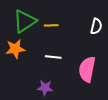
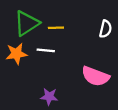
white line: (53, 57) -> (46, 50), moved
pink semicircle: (87, 69) -> (95, 76), turned -80

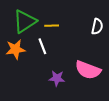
white line: (46, 50) -> (42, 46), turned 63
purple star: (49, 97) -> (57, 78), moved

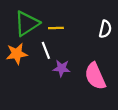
pink semicircle: (88, 70) -> (95, 76), turned 45
purple star: (57, 78) -> (62, 68), moved

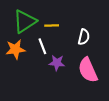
white semicircle: (105, 29) -> (84, 37), moved

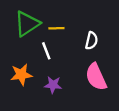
orange star: (15, 49) -> (21, 75), moved
purple star: (57, 63) -> (53, 85), moved

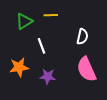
green triangle: (27, 24) -> (24, 21), size x0.7
yellow line: (56, 28) -> (51, 15), moved

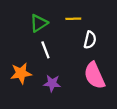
yellow line: (51, 15) -> (73, 19), moved
green triangle: (24, 21) -> (39, 23), moved

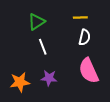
yellow line: (73, 19) -> (80, 17), moved
orange star: (21, 73) -> (20, 82), moved

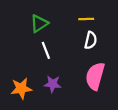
pink semicircle: (89, 71) -> (95, 76), turned 40

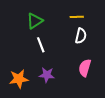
pink semicircle: (95, 76) -> (85, 68), size x0.7

